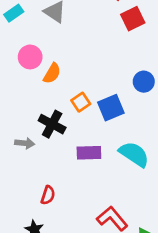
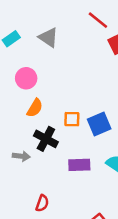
orange semicircle: (52, 73) -> (35, 108), moved
orange square: (81, 102) -> (72, 119), turned 35

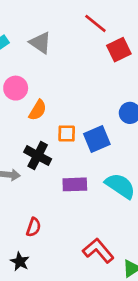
orange semicircle: (35, 108) -> (38, 110), moved

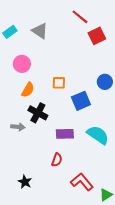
orange semicircle: (38, 110) -> (28, 90), moved
orange square: (67, 134) -> (59, 83), moved
red semicircle: (34, 227) -> (57, 160), moved
black star: (20, 262) -> (25, 182), moved

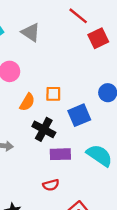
orange semicircle: (28, 90) -> (27, 102), moved
black cross: (38, 113) -> (44, 129), moved
red semicircle: (57, 160) -> (51, 185), turned 56

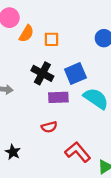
orange semicircle: (27, 102) -> (26, 34), moved
blue square: (79, 115) -> (75, 73), moved

